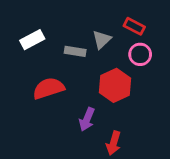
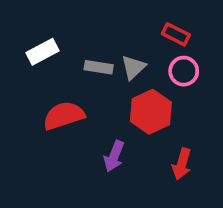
gray triangle: (102, 40) -> (133, 67), moved
red arrow: (114, 143) -> (182, 164), moved

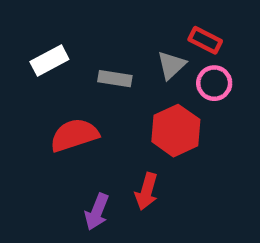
gray triangle: (133, 67) -> (171, 65), moved
purple arrow: (114, 156) -> (97, 212), moved
red arrow: (182, 164) -> (146, 191), moved

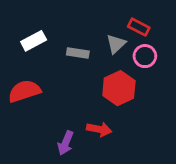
red semicircle: (74, 135) -> (24, 91), moved
red arrow: (146, 191) -> (99, 129), turned -95

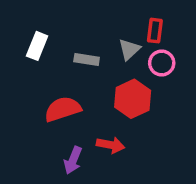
red rectangle: (139, 27) -> (155, 31), turned 70
white rectangle: (34, 41) -> (37, 46), turned -40
red semicircle: (24, 91) -> (63, 109), moved

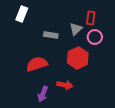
white rectangle: (37, 46) -> (22, 14), moved

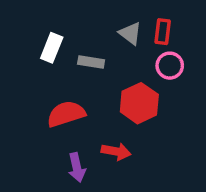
white rectangle: (22, 14) -> (52, 48), moved
gray triangle: (76, 29) -> (130, 33), moved, turned -40
purple arrow: (43, 94) -> (77, 168), turned -35

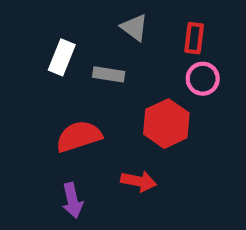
gray triangle: (130, 33) -> (134, 27), moved
purple arrow: (77, 168) -> (72, 200), moved

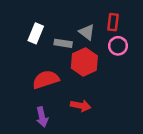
gray triangle: (134, 27) -> (87, 32), moved
red hexagon: (166, 124) -> (84, 62), moved

